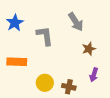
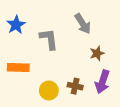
purple arrow: (94, 75) -> (102, 82), size x1.5
brown cross: (69, 87) -> (75, 86), moved

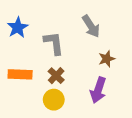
purple arrow: (102, 82) -> (98, 90), moved
brown cross: (75, 86) -> (56, 76), moved, turned 32

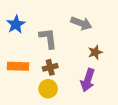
gray arrow: (91, 26) -> (81, 23), turned -36
brown cross: (56, 76) -> (50, 67), turned 32

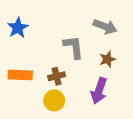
gray arrow: (81, 23) -> (105, 27), moved
gray L-shape: (48, 38) -> (74, 47), moved

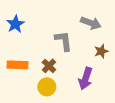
brown star: (107, 59) -> (101, 51), moved
brown cross: (57, 76) -> (49, 66), turned -32

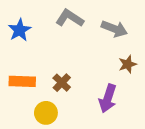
gray L-shape: (64, 41) -> (70, 18), moved, turned -50
yellow circle: (47, 87) -> (46, 113), moved

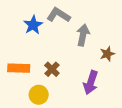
gray arrow: (114, 29) -> (83, 35), moved, turned -100
blue star: (20, 30) -> (33, 25), moved

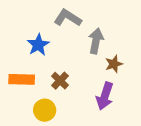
blue star: (33, 25) -> (38, 45), moved
brown star: (107, 54) -> (114, 64), moved

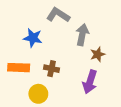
blue star: (38, 45) -> (33, 38), turned -30
brown cross: (60, 81) -> (52, 69), turned -32

